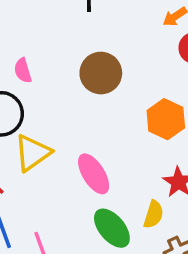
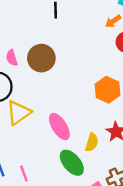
brown circle: (101, 73) -> (41, 58), moved
yellow semicircle: (154, 214) -> (92, 142), moved

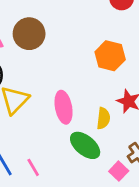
pink ellipse: (59, 127) -> (64, 107), turned 32

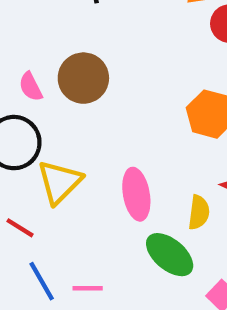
pink line: (33, 167) -> (88, 288), turned -60

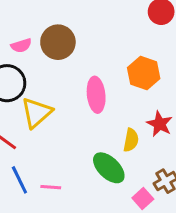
pink semicircle: (31, 87) -> (21, 46), turned -84
pink ellipse: (136, 194) -> (96, 95), moved

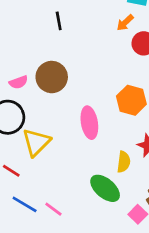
blue line: (19, 180) -> (25, 204), turned -30
pink line: (51, 187) -> (53, 209), turned 36

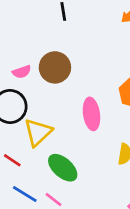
green ellipse: (105, 188) -> (63, 168), moved

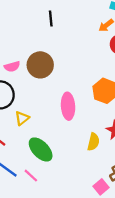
yellow triangle: (38, 132) -> (22, 118), size x0.6

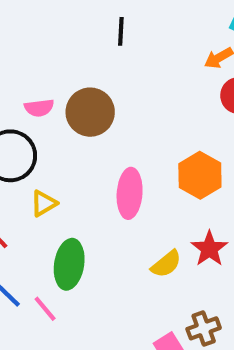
yellow semicircle: (93, 142) -> (166, 264), turned 30
green ellipse: (41, 149) -> (69, 264), turned 45

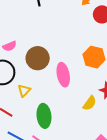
brown circle: (90, 112) -> (38, 58), moved

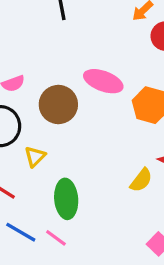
pink ellipse: (63, 75) -> (103, 81), moved, turned -60

